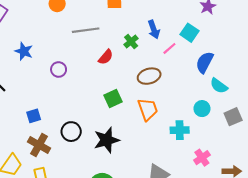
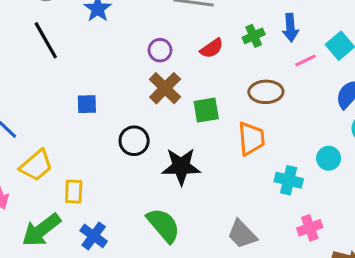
purple circle: (59, 69) -> (160, 50), moved
brown cross: (39, 145) -> (165, 88), moved

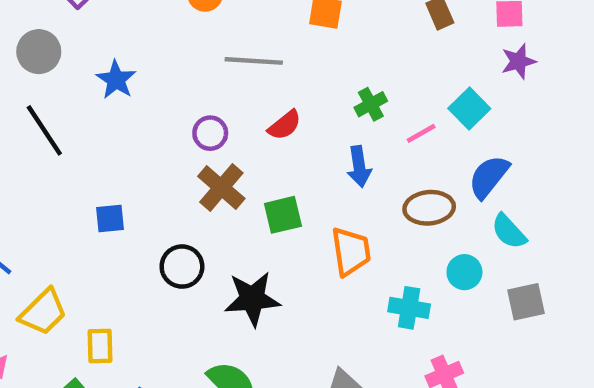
blue arrow: (290, 28) -> (359, 167), moved
green cross: (254, 36) -> (371, 104), moved
brown ellipse: (266, 92) -> (429, 208), moved

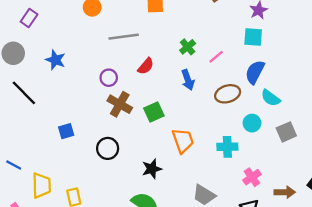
cyan square: (469, 109) -> (253, 37), moved, turned -30
orange trapezoid: (351, 251) -> (183, 141), moved
black star: (252, 299) -> (152, 169), moved, size x0.7
yellow trapezoid: (43, 312) -> (41, 185), turned -36

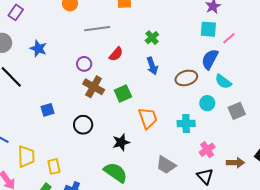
pink line: (216, 57) -> (229, 38), moved

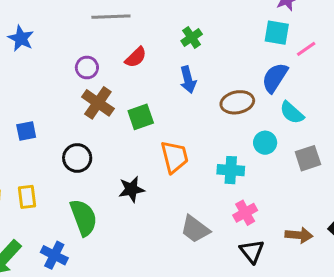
pink cross: (207, 150) -> (245, 213), moved
yellow rectangle: (54, 166) -> (27, 197), moved
green semicircle: (116, 172) -> (84, 218), moved, turned 30

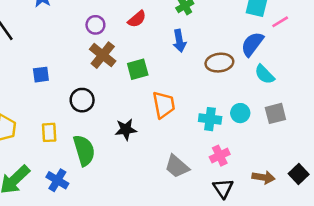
cyan circle: (265, 143) -> (240, 113), moved
yellow rectangle: (27, 197) -> (49, 132), moved

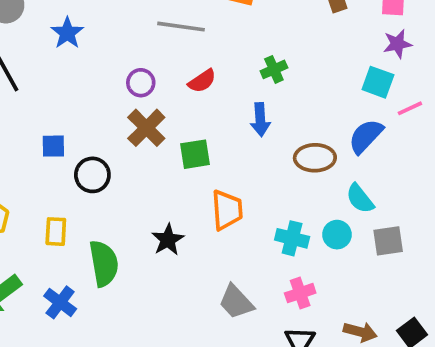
cyan semicircle: (265, 74) -> (360, 199), moved
black circle: (82, 100) -> (92, 175), moved
black star: (126, 129) -> (168, 240), turned -30

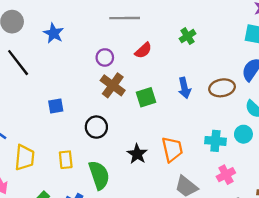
blue arrow: (260, 120) -> (184, 88), moved
black circle: (92, 175) -> (96, 127), moved
orange trapezoid: (227, 210) -> (172, 149), moved

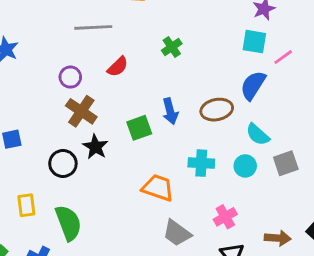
green square: (146, 97) -> (139, 128), moved
cyan cross: (215, 141) -> (201, 163), moved
orange trapezoid: (172, 149) -> (158, 188), turned -56
black star: (137, 154) -> (95, 147), moved

